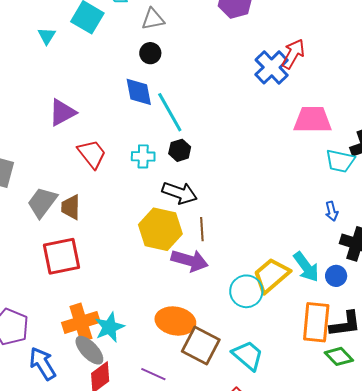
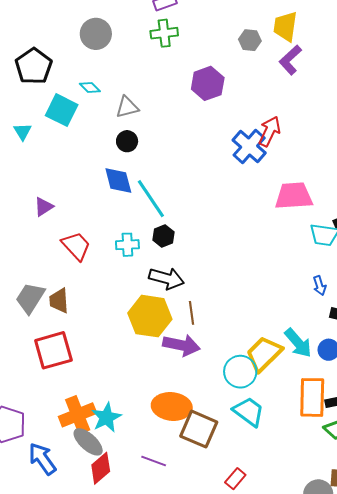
purple triangle: (62, 112) -> (44, 207), size x0.7
cyan trapezoid: (248, 355) -> (249, 412), moved

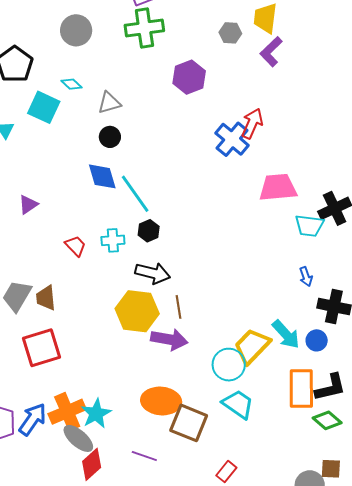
green cross: (164, 33) -> (144, 28), size x1.4
red trapezoid: (76, 246) -> (75, 246), moved, size x0.7
blue arrow: (42, 459) -> (33, 419), moved, turned 72

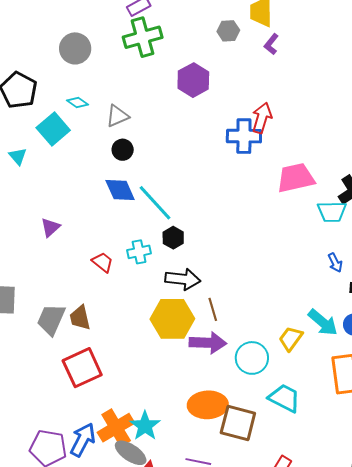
purple L-shape: (271, 52) -> (271, 44), size x0.7
cyan square: (44, 107) -> (53, 129), turned 32
blue cross: (232, 139) -> (244, 136), turned -32
yellow trapezoid: (252, 346) -> (291, 339), size x0.7
cyan circle: (229, 365) -> (252, 358), moved

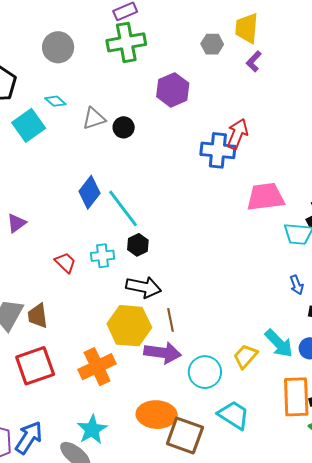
black circle: (123, 150) -> (124, 127), moved
blue diamond: (120, 190) -> (90, 192), turned 56
orange cross: (116, 428) -> (97, 367), moved

